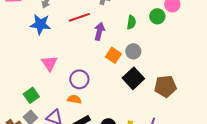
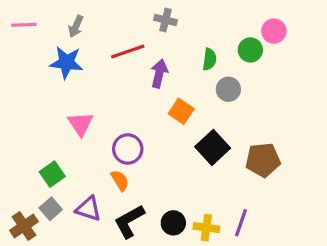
gray circle: (133, 51) -> (228, 89), moved
orange semicircle: (74, 99) -> (120, 180), turned 48

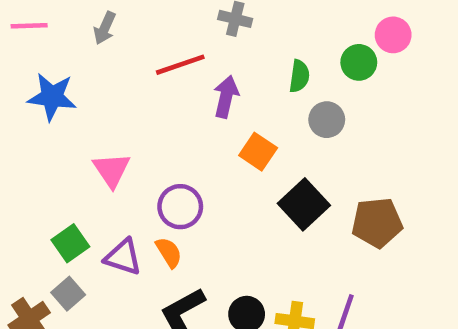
blue star: (66, 63) -> (52, 97), moved
purple triangle: (88, 209) -> (123, 257), moved

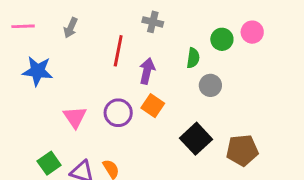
green circle: (359, 62) -> (222, 39), moved
red line: (180, 65) -> (118, 51), turned -60
orange square: (258, 152) -> (153, 106), moved
purple circle: (180, 207) -> (118, 113), moved

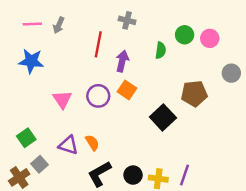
pink line: (23, 26) -> (32, 24), moved
pink circle: (252, 32) -> (210, 38), moved
gray circle: (210, 85) -> (231, 73), moved
brown pentagon: (242, 150) -> (194, 94), moved
green square: (49, 163) -> (26, 138), moved

